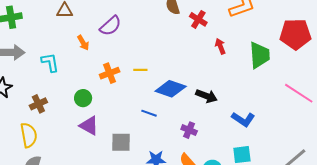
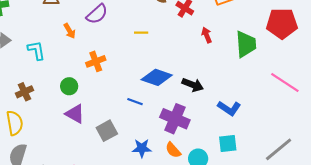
yellow line: (140, 70) -> (141, 33), moved
purple cross: (189, 130) -> (175, 119), size x1.8
gray square: (121, 142) -> (107, 131), turned -30

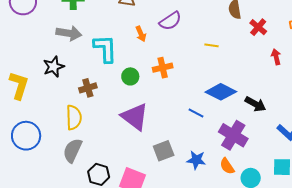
cyan L-shape: (36, 50) -> (105, 49), size x1.4
green circle: (69, 86) -> (130, 76), moved
purple triangle: (75, 114) -> (135, 117), size x1.4
gray square: (107, 131) -> (164, 151), moved

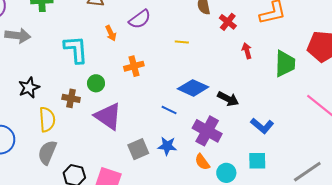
gray arrow: (69, 33) -> (18, 36), moved
black star: (54, 67) -> (29, 88), moved
green circle: (130, 76) -> (96, 83), moved
brown cross: (88, 88) -> (71, 98), moved, turned 30
blue star: (196, 160) -> (167, 146), moved

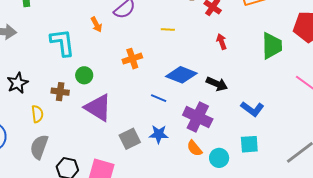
red arrow: (247, 51) -> (222, 42), moved
orange cross: (134, 66) -> (132, 59), moved
yellow semicircle: (47, 119) -> (37, 114), size x0.7

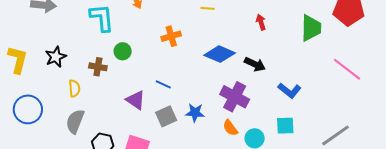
blue line: (159, 98) -> (163, 84), moved
purple triangle: (98, 108) -> (136, 100), moved, size x0.7

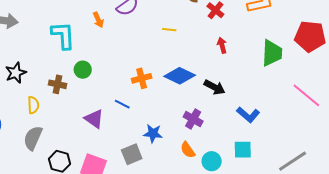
orange cross: (171, 36) -> (142, 78), moved
purple cross: (235, 97) -> (193, 119), size x0.7
gray square: (166, 116) -> (132, 154), moved

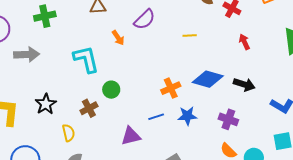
brown cross: (58, 84) -> (89, 108), turned -30
blue line: (122, 104) -> (156, 117), turned -35
purple triangle: (94, 119) -> (131, 136), turned -40
blue star: (153, 133) -> (187, 116), moved

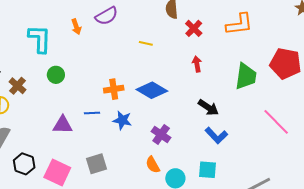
black arrow: (244, 84) -> (208, 107), moved
brown cross: (89, 108) -> (17, 86), moved, turned -36

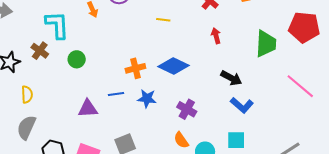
brown cross: (17, 86) -> (40, 51), moved

